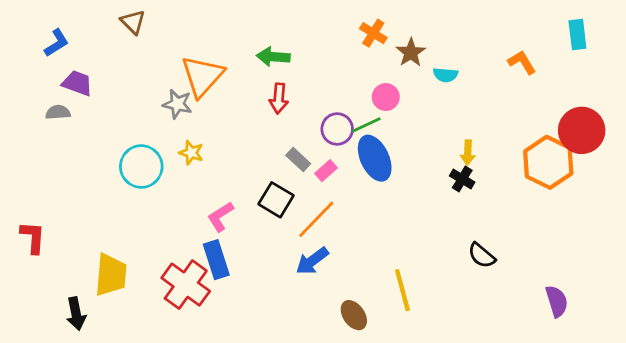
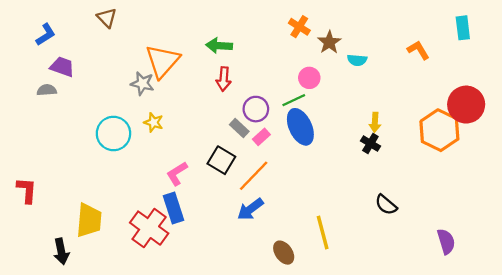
purple circle: (337, 129) -> (256, 109), moved

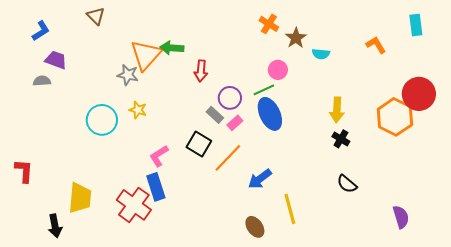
green arrow: (219, 46) -> (172, 48), moved
yellow arrow: (375, 122) -> (337, 110), size x1.4
black cross: (370, 144) -> (341, 139), moved
blue arrow: (250, 209) -> (260, 179), moved

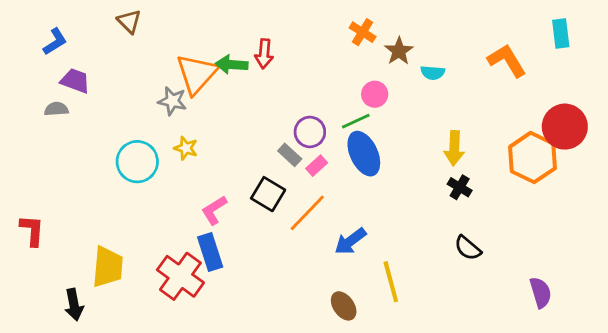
orange L-shape: (376, 45) -> (507, 60), size x1.4
red arrow: (201, 71) -> (264, 54), moved

